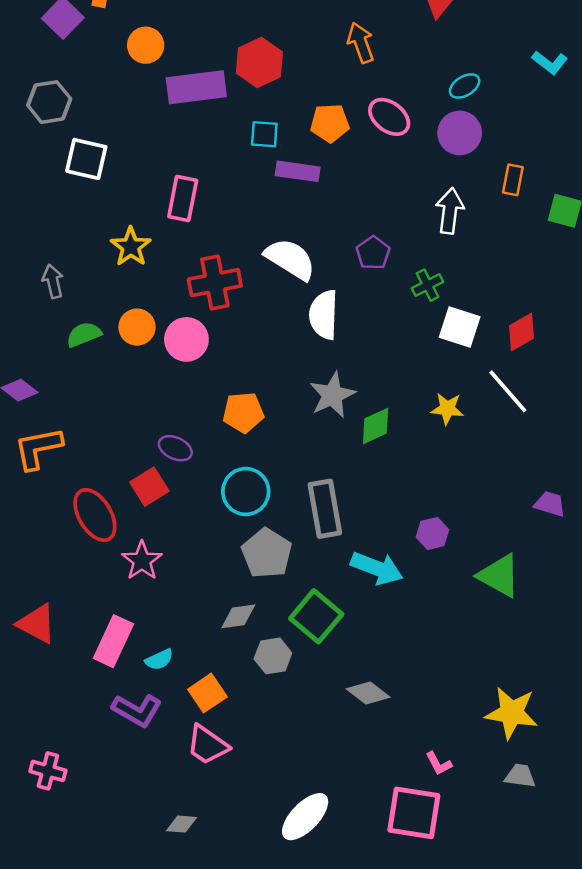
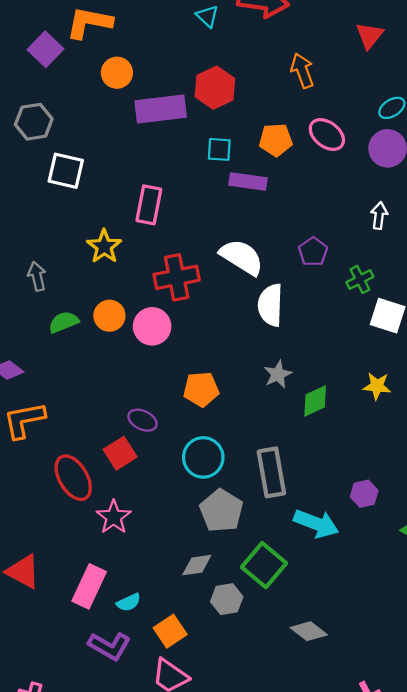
white arrow: (450, 211) -> (379, 216), size x0.7
gray star: (332, 395) -> (278, 374), size x0.7

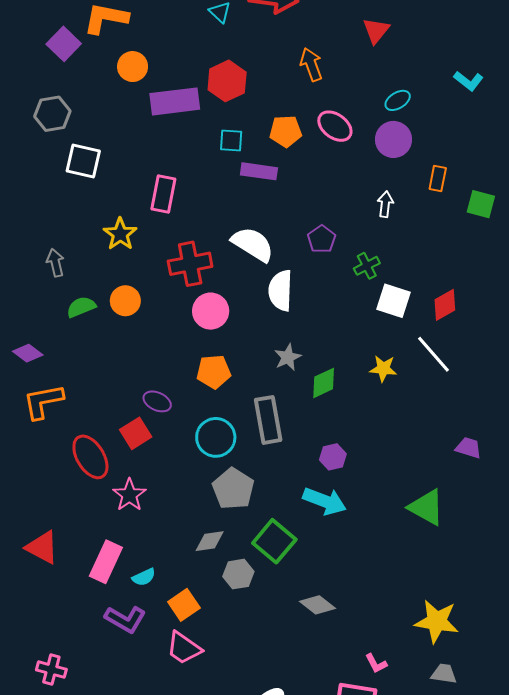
pink circle: (152, 326) -> (211, 311), moved
gray rectangle: (271, 472) -> (268, 420), moved
purple hexagon: (364, 494) -> (333, 457), moved

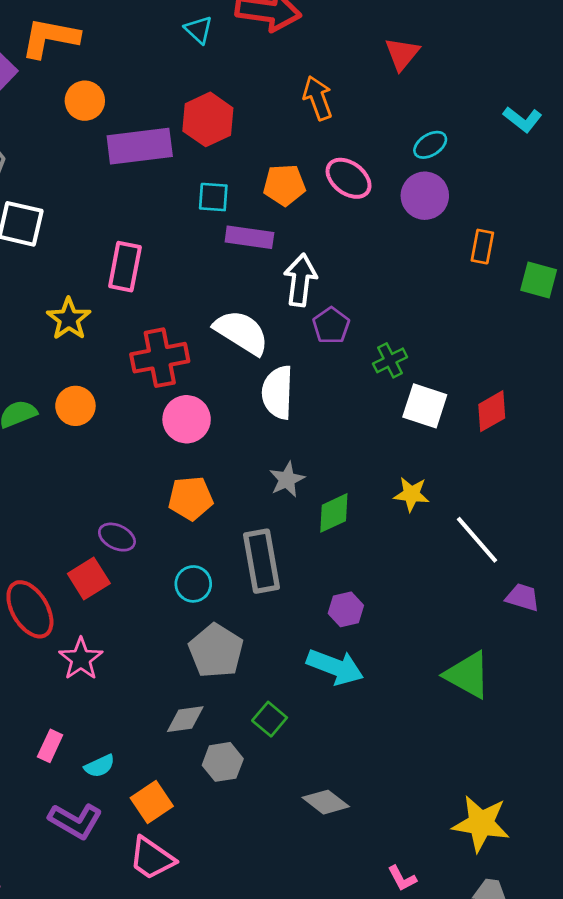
white arrow: (385, 204) -> (300, 280), moved, size x1.5
white line: (434, 354) -> (477, 540), moved
cyan circle: (216, 437) -> (193, 584), size x0.7
green square: (274, 541) -> (270, 719), size x0.6
pink rectangle: (106, 562) -> (50, 746), size x0.6

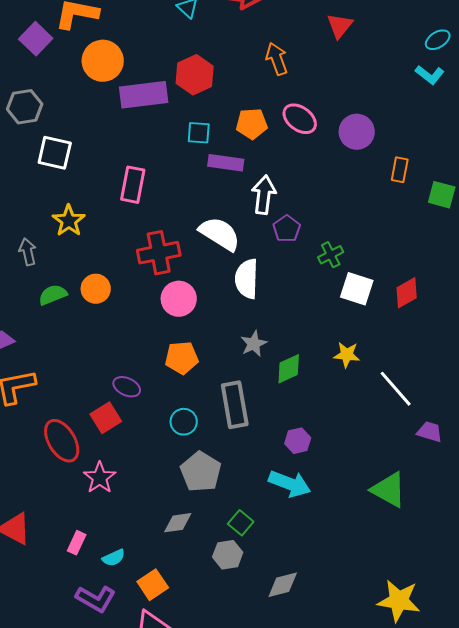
orange circle: (85, 101) -> (103, 61), size x1.4
cyan ellipse: (430, 145) -> (438, 40), moved
yellow star: (69, 319) -> (69, 221), moved
gray hexagon: (223, 762) -> (228, 555), moved
gray diamond: (326, 802) -> (283, 585), turned -52

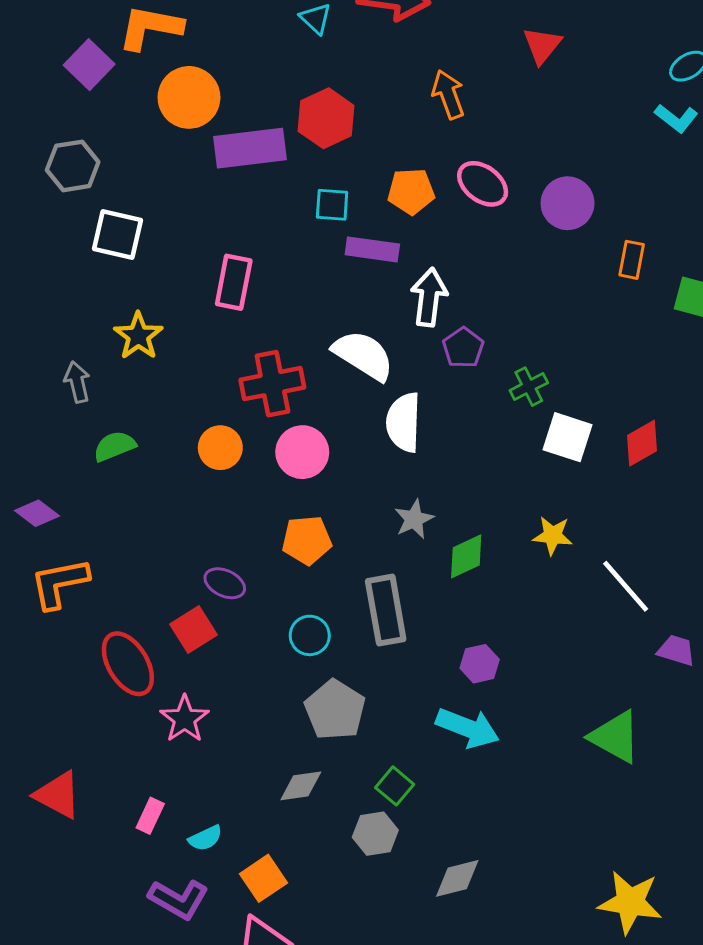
orange circle: (96, 289) -> (220, 448), moved

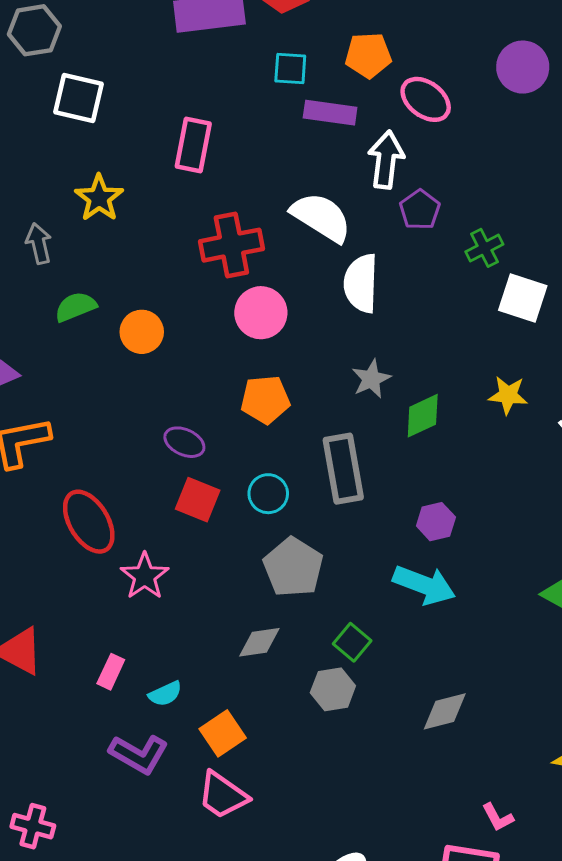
pink ellipse: (483, 184) -> (426, 99), moved
orange circle: (220, 448) -> (142, 332), moved
red square: (193, 629) -> (198, 500), moved, turned -36
gray diamond: (457, 878) -> (445, 711), moved

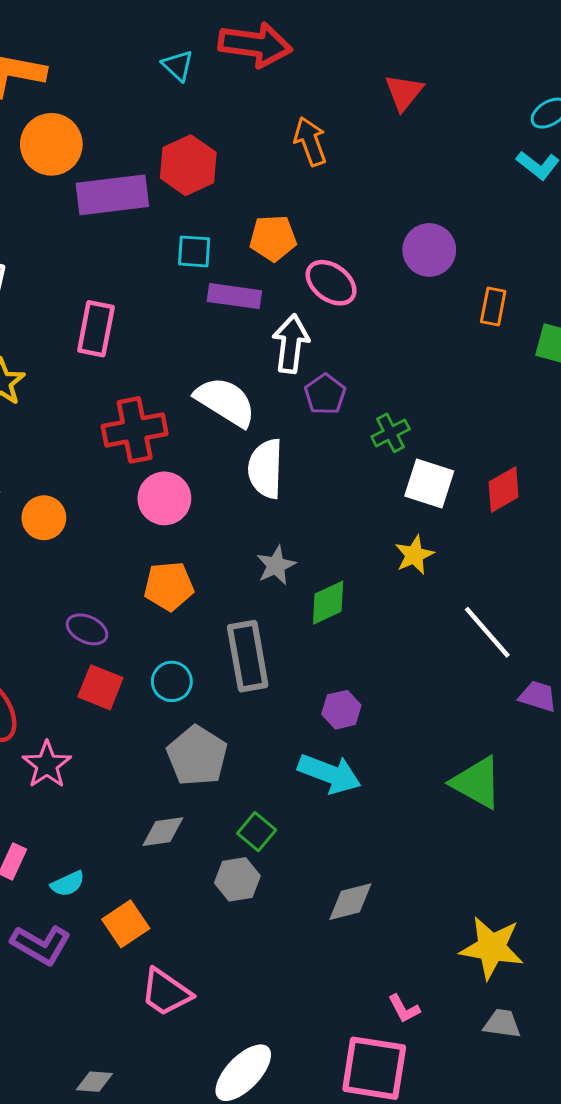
yellow star: (508, 395) -> (414, 555), moved, turned -30
pink trapezoid: (223, 795) -> (166, 992), moved

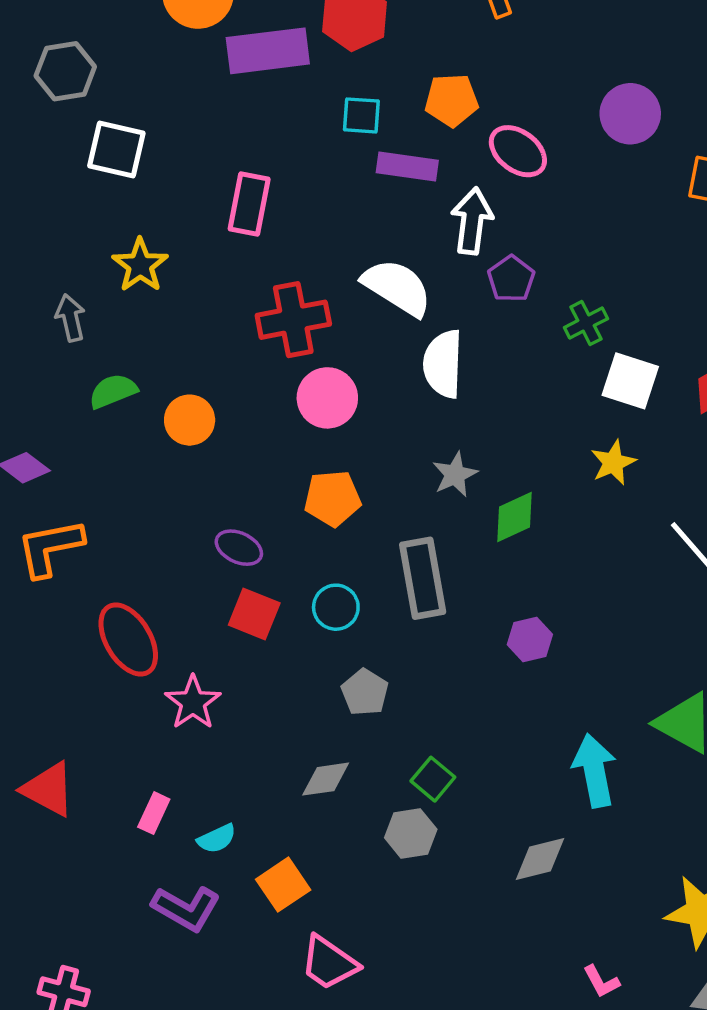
gray pentagon: (197, 756) -> (365, 692), size x0.7
cyan arrow: (330, 774) -> (594, 771), moved, turned -122

